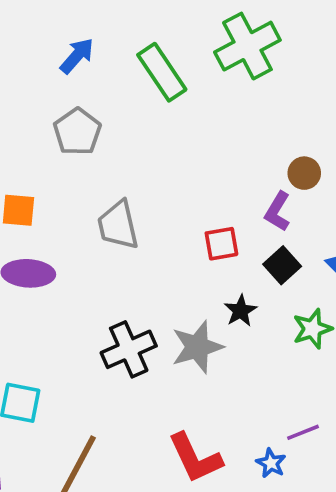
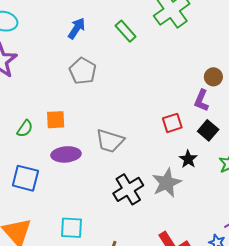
green rectangle: (162, 72) -> (126, 31), size x0.7
gray trapezoid: (118, 225) -> (110, 141), moved, turned -52

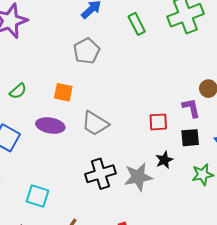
purple L-shape: (201, 100) -> (191, 108), turned 130
orange square: (56, 120) -> (63, 92), moved
black square: (208, 130) -> (190, 138), turned 30

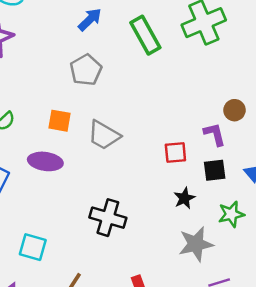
green rectangle: (137, 24) -> (145, 35), size x1.4
gray trapezoid: (95, 123) -> (104, 135), moved
black cross: (100, 174) -> (108, 218), turned 36
gray star: (138, 177) -> (196, 244), moved

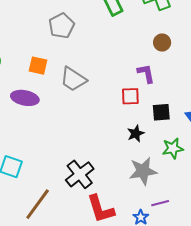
brown circle: (234, 110) -> (162, 42), moved
purple L-shape: (215, 134) -> (146, 73), moved
black cross: (108, 218) -> (80, 174), moved, turned 32

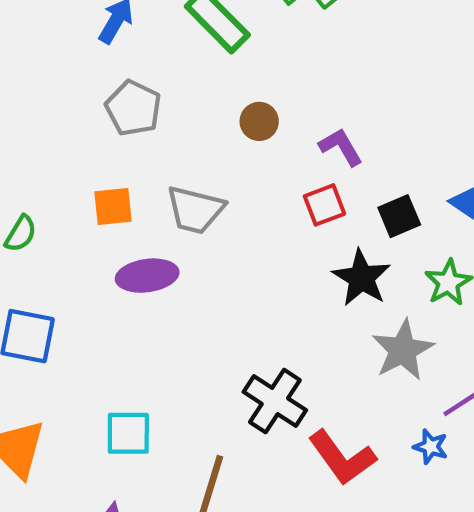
brown circle: (162, 42) -> (259, 121), moved
purple ellipse: (25, 98) -> (147, 276), moved
black star: (136, 134) -> (361, 278), size x1.5

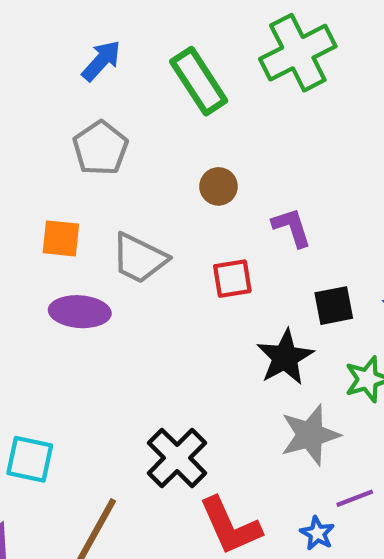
red square: (324, 205) -> (232, 279), moved

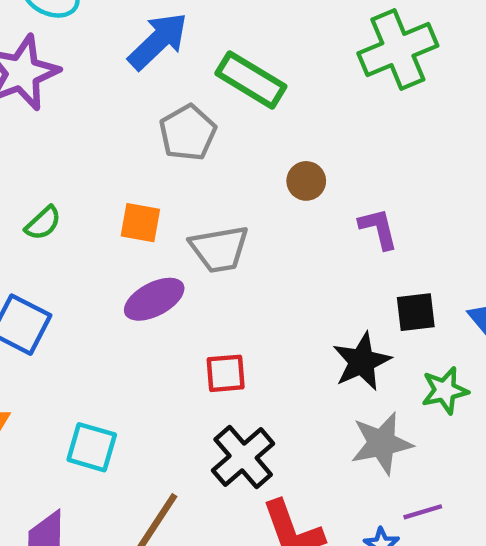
blue arrow: (101, 61) -> (158, 41), moved, size x1.4
green rectangle: (199, 81) -> (251, 80), moved, turned -30
gray trapezoid: (139, 258) -> (219, 249), turned -40
red square: (232, 279) -> (226, 373), moved
purple ellipse: (80, 312) -> (154, 299), turned -36

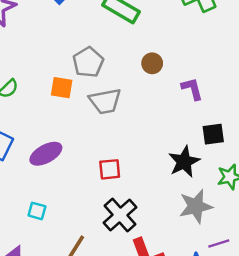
gray pentagon: (188, 133) -> (88, 62), moved
purple ellipse: (154, 299) -> (46, 154), moved
cyan square: (92, 447) -> (37, 211), size x0.7

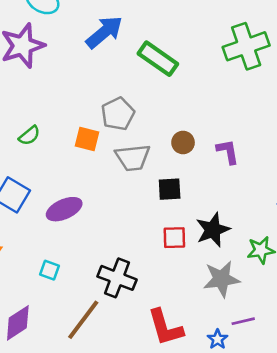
brown circle: (152, 63) -> (183, 142), moved
black square: (213, 134) -> (170, 189), moved
red square: (110, 169) -> (174, 238), moved
black cross: (120, 215) -> (117, 278), moved, turned -32

